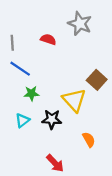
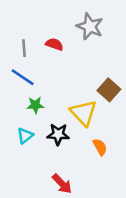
gray line: (12, 43) -> (24, 48), moved
orange semicircle: (89, 140) -> (100, 147), moved

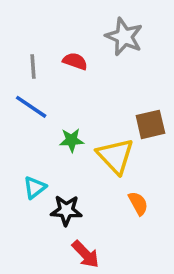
brown square: (109, 90) -> (150, 124), turned 35
green star: (35, 105) -> (72, 140), moved
black star: (58, 134) -> (66, 210), moved

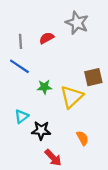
red semicircle: (75, 61) -> (47, 38), turned -48
yellow triangle: (115, 156) -> (72, 97), turned 30
orange semicircle: (138, 203) -> (82, 138), moved

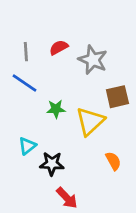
gray star: (77, 23) -> (93, 60), moved
orange semicircle: (82, 138) -> (113, 161), moved

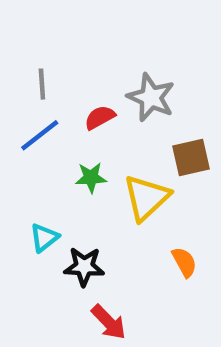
red semicircle: (59, 47) -> (100, 117), moved
blue line: (24, 83) -> (40, 135), turned -72

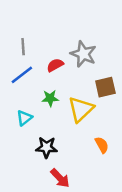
cyan triangle: (44, 238) -> (24, 118), moved

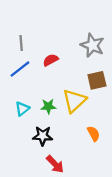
gray star: (83, 54) -> (92, 45), moved
green star: (50, 98) -> (48, 106), moved

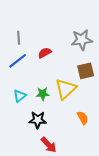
gray star: (92, 45) -> (82, 40), turned -30

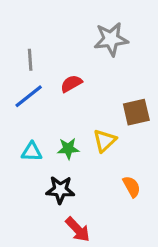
gray star: (82, 40) -> (111, 39), moved
yellow triangle: (66, 89) -> (105, 141), size x0.7
cyan triangle: (20, 96) -> (32, 152), turned 40

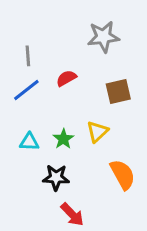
brown square: (136, 112) -> (118, 92), moved
green star: (68, 149) -> (63, 139), turned -30
orange semicircle: (132, 187) -> (123, 174), size x1.5

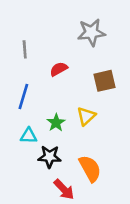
blue line: (26, 90) -> (23, 97), moved, turned -35
cyan triangle: (29, 142) -> (29, 136), moved
orange semicircle: (123, 174) -> (90, 168), moved

